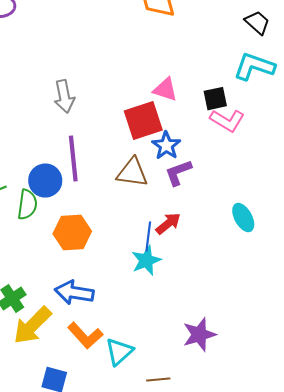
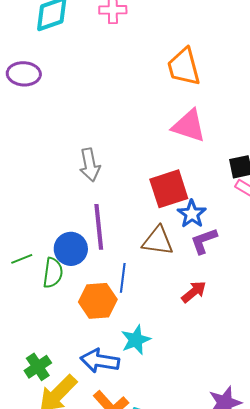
pink triangle: (165, 90) -> (189, 126), moved, size x1.4
blue line: (148, 237) -> (123, 278), moved
cyan star: (146, 261) -> (136, 340), moved

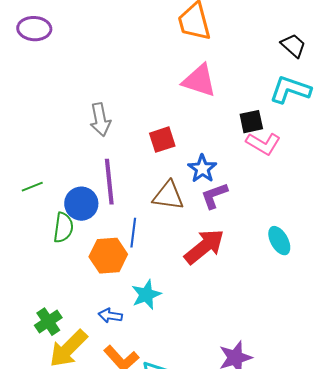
red square: (169, 189) -> (162, 140), moved, size x0.7
green line: (22, 259) -> (32, 187), moved
red arrow: (194, 292) -> (204, 247), size x1.6
blue arrow: (100, 361) -> (110, 316), size x0.6

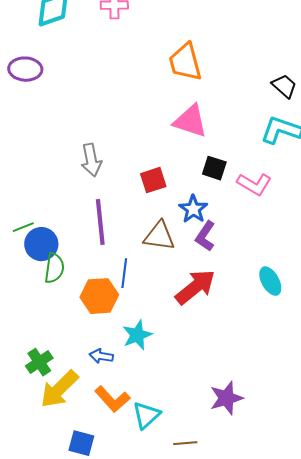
black square: (251, 122) -> (214, 168), moved, turned 30
purple L-shape: (214, 196) -> (205, 236), turned -36
blue circle: (81, 204) -> (41, 244), moved

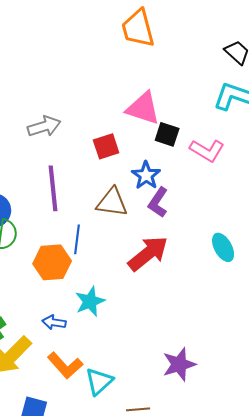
pink triangle: (190, 121) -> (143, 108), moved
gray arrow: (91, 160) -> (44, 126), turned -96

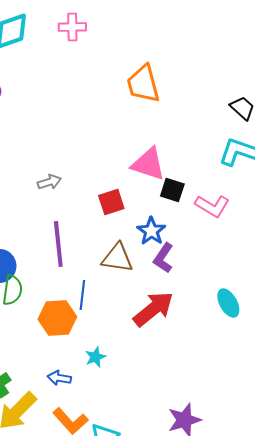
gray arrow: (44, 126) -> (49, 182), size x0.7
cyan star: (90, 301) -> (95, 357), size x0.7

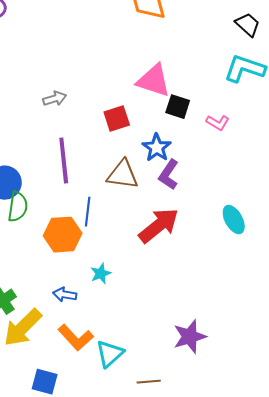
pink L-shape: (212, 206) -> (218, 123), size x0.7

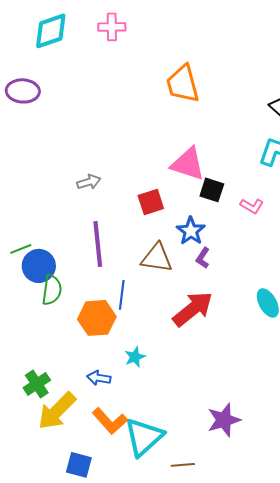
purple L-shape: (169, 175) -> (203, 258), size x0.7
cyan triangle: (110, 354) -> (144, 437), size x1.4

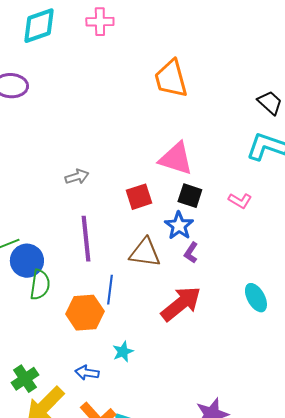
black square: (212, 190) -> (190, 196), moved

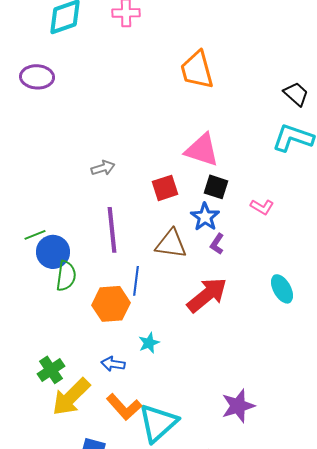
pink L-shape: (240, 201) -> (262, 207), moved

